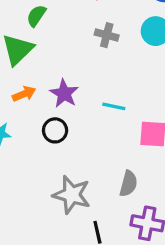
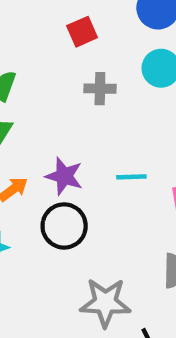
black circle: (55, 130) -> (64, 226), size x1.4

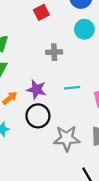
gray cross: (100, 89) -> (54, 52), moved
gray star: (105, 303) -> (67, 138), moved

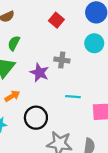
red square: (41, 12) -> (56, 20), turned -32
purple star: (36, 89) -> (39, 73), moved

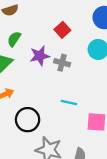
red square: (56, 20) -> (62, 30), moved
purple star: (39, 73) -> (40, 56), moved, turned 30

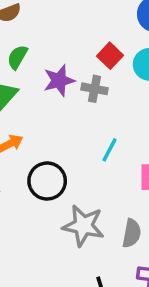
red square: (62, 30) -> (110, 56), moved
cyan line: (69, 102) -> (109, 150), turned -70

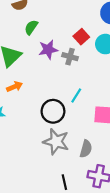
green semicircle: (17, 57) -> (31, 27), moved
black circle: (47, 181) -> (53, 111), moved

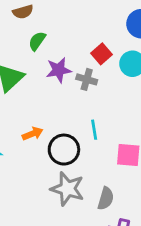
orange arrow: (15, 87) -> (33, 134), moved
cyan line: (76, 96) -> (94, 130), turned -42

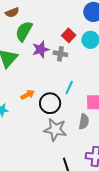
green semicircle: (37, 41) -> (24, 31), size x1.5
cyan line: (94, 130) -> (69, 87), turned 40
gray semicircle: (106, 198) -> (84, 122), moved

